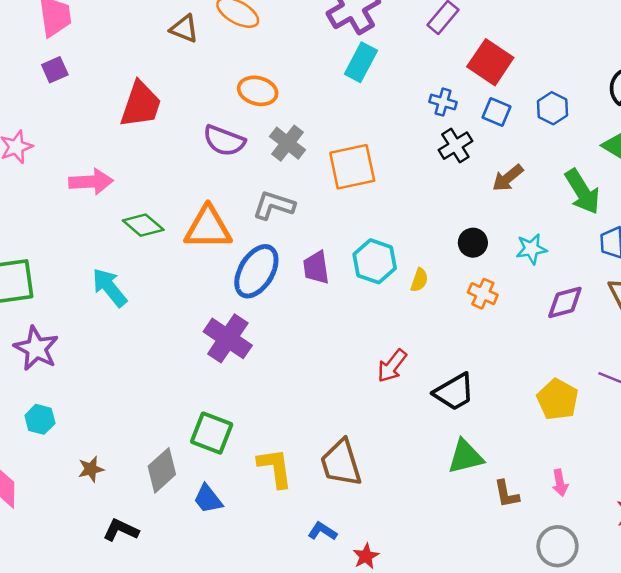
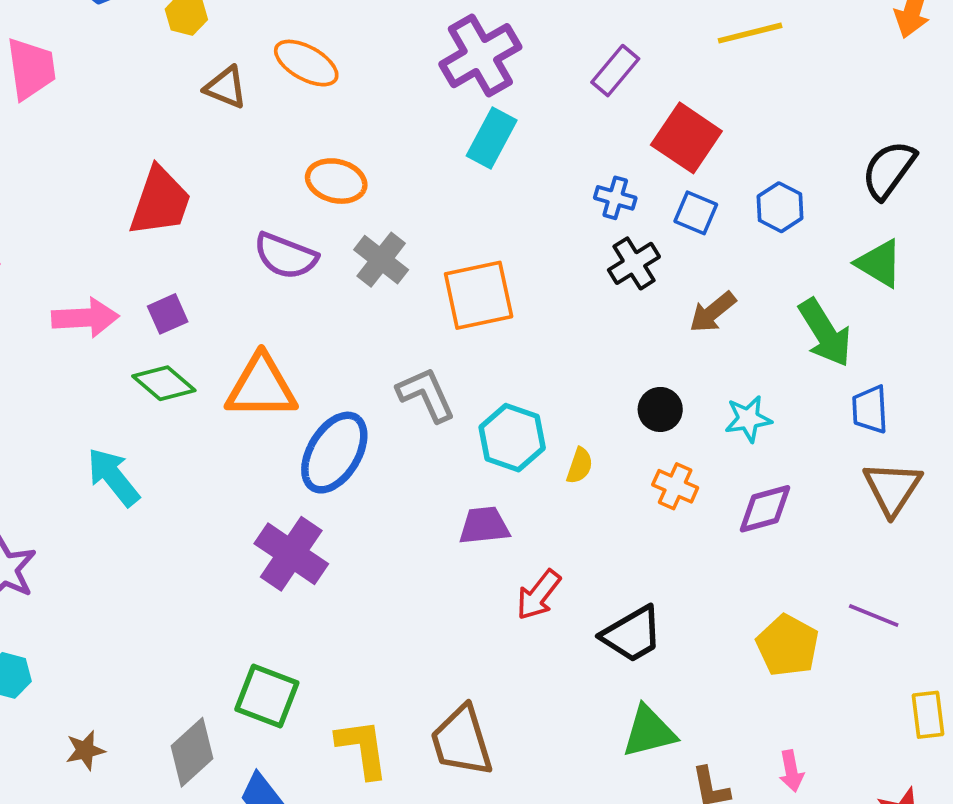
purple square: (55, 70) -> (168, 314), moved
gray L-shape: (274, 205) -> (426, 395), moved, turned 48
purple trapezoid: (316, 268) -> (484, 526), moved, turned 92
purple diamond: (565, 302) -> (765, 509), moved

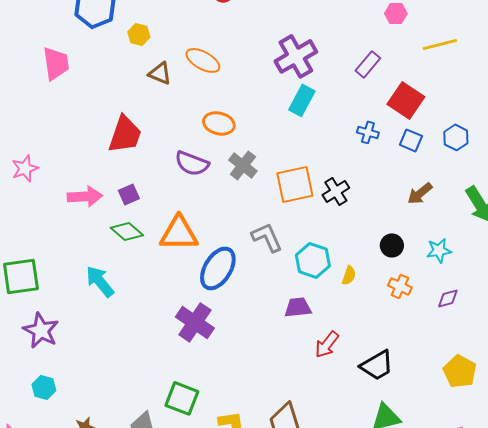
black cross: (634, 263) -> (336, 191), moved
purple diamond: (765, 509) -> (448, 298), size x0.7

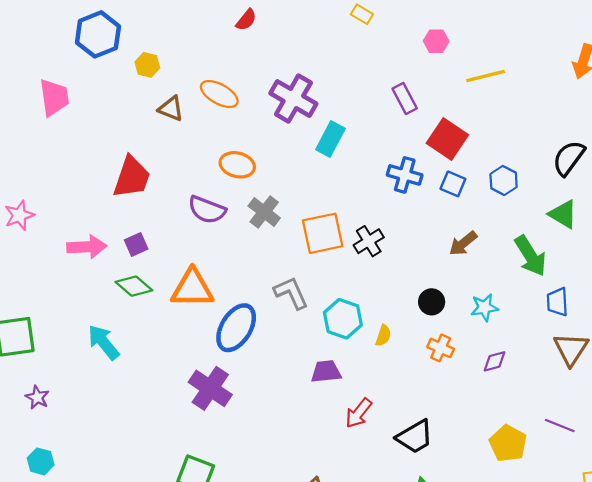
purple cross: (296, 56) -> (293, 99), moved, turned -30
purple rectangle: (368, 64) -> (405, 99), turned -68
blue cross: (368, 132) -> (405, 175), size x1.4
purple star: (41, 330) -> (37, 397), size x0.6

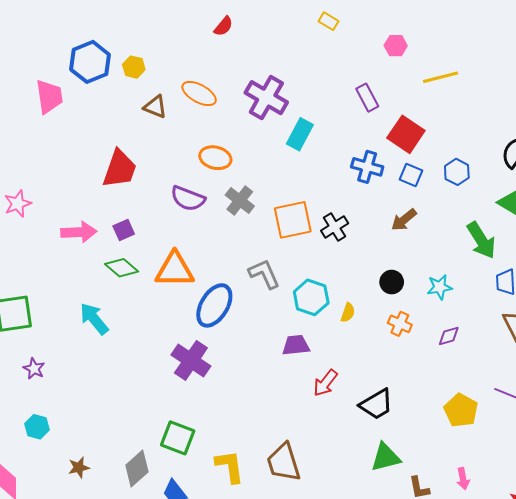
blue hexagon: (98, 34) -> (90, 62), moved
brown arrow: (463, 243) -> (404, 220), moved

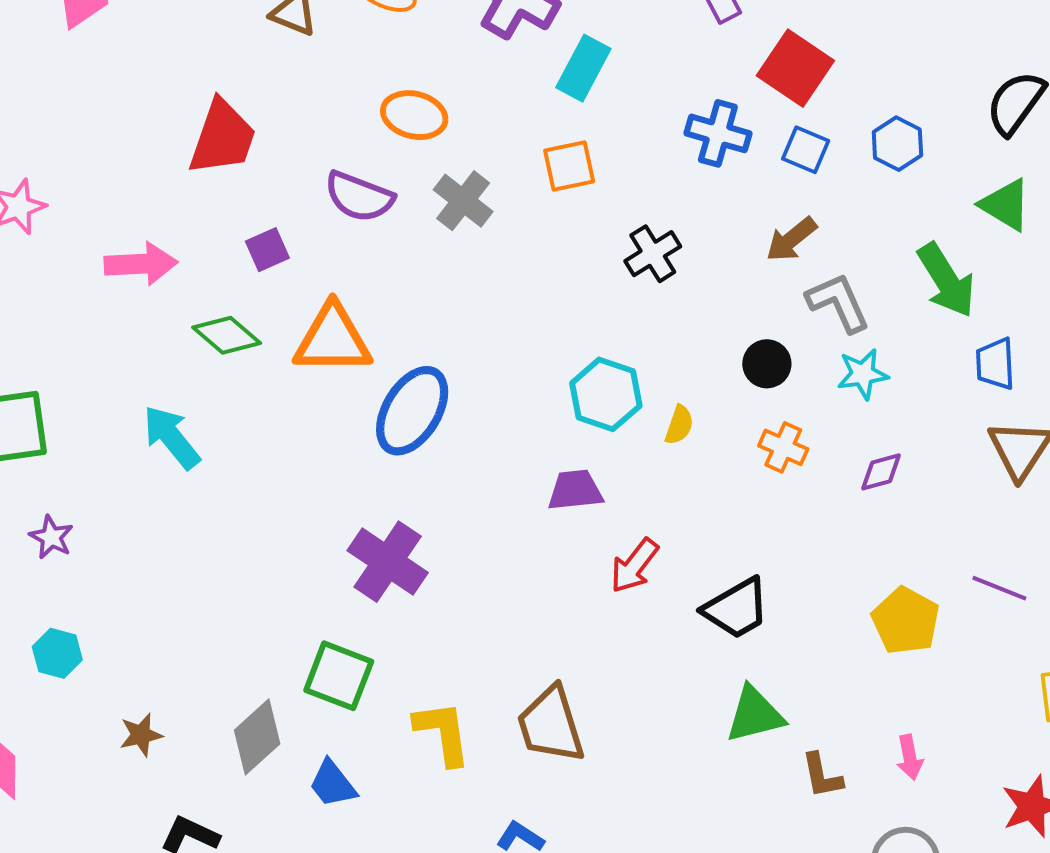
orange square: (293, 220) -> (569, 166), moved, size x0.7
purple square: (124, 230) -> (267, 250), moved
gray L-shape: (264, 274) -> (838, 303), moved
purple cross: (191, 360) -> (388, 562), moved

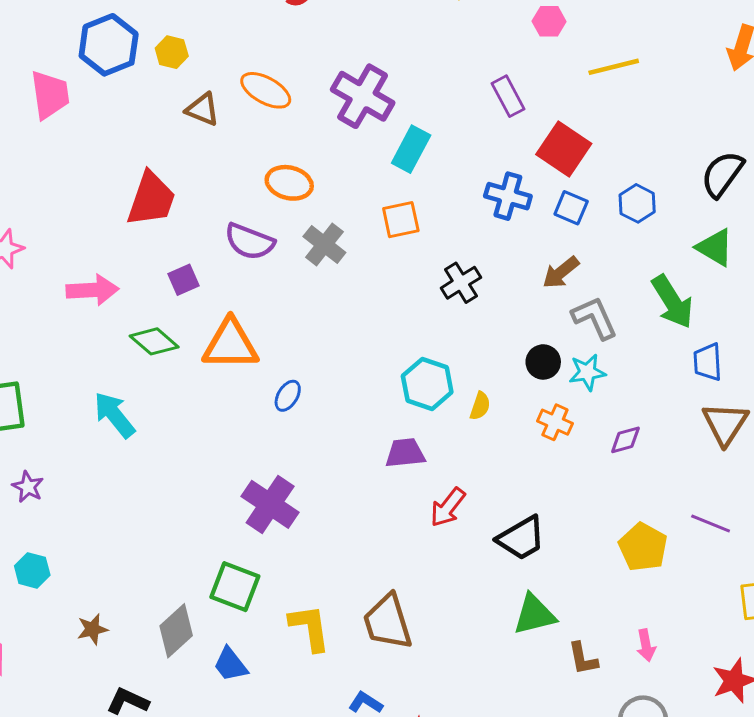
cyan star: (863, 374) -> (587, 372), moved
blue ellipse: (412, 411) -> (288, 396), size x0.5

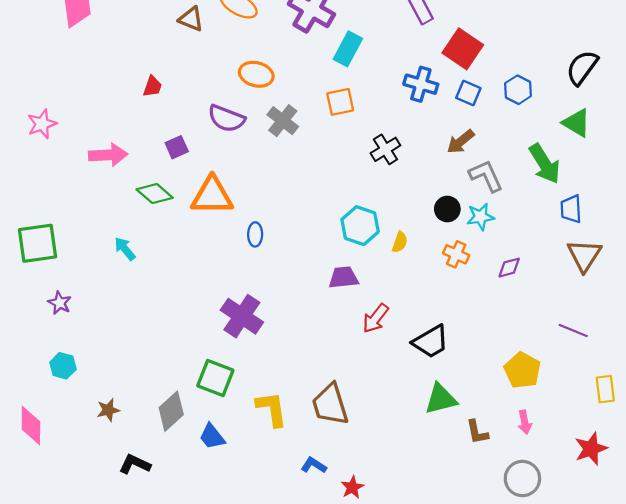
red trapezoid: (151, 199) -> (152, 86), size x0.5
blue ellipse: (288, 396) -> (255, 234), turned -30
cyan arrow: (114, 415) -> (125, 249), size x0.7
yellow pentagon: (643, 547) -> (522, 370), moved

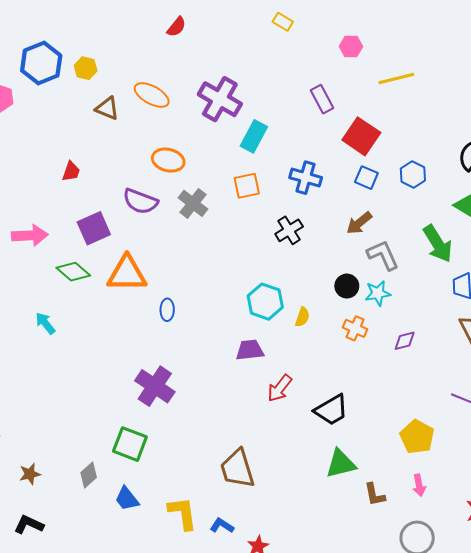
blue cross: (421, 84) -> (306, 178), moved
purple square: (177, 147) -> (94, 228), size x1.5
yellow L-shape: (272, 409) -> (183, 513), moved
gray diamond: (171, 411) -> (89, 475), size x0.7
black L-shape: (135, 464) -> (29, 525), moved

